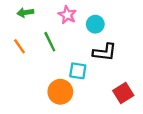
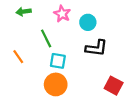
orange line: (20, 46) -> (18, 57), moved
cyan square: (78, 71) -> (58, 61), moved
red square: (123, 93) -> (114, 86), turned -30

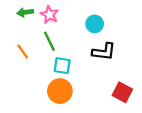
pink star: (62, 14) -> (49, 15), moved
orange line: (18, 57) -> (23, 52), moved

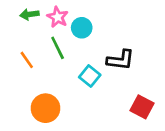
cyan circle: (95, 24) -> (82, 28), moved
cyan square: (62, 66) -> (90, 76), moved, turned 30
orange circle: (60, 91) -> (46, 108), moved

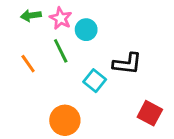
orange circle: (46, 108) -> (65, 120), moved

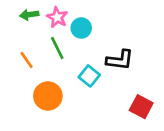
orange circle: (65, 120) -> (48, 96), moved

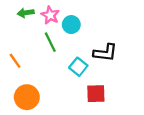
orange line: (27, 60) -> (15, 61), moved
orange circle: (48, 96) -> (27, 97), moved
red square: (141, 107) -> (96, 94), moved, turned -30

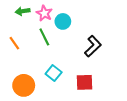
black L-shape: (105, 53) -> (93, 46), turned -50
orange line: (15, 61) -> (14, 43), moved
cyan square: (78, 67) -> (54, 73), moved

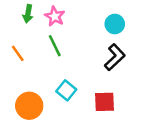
green arrow: (23, 11) -> (28, 14), turned -72
cyan circle: (63, 21) -> (115, 24), moved

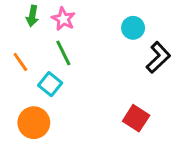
black L-shape: (115, 57) -> (158, 57), moved
cyan square: (66, 90) -> (50, 84), moved
red square: (105, 102) -> (136, 118), moved, turned 35

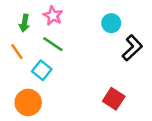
green arrow: (32, 16) -> (24, 23), moved
green line: (63, 53) -> (53, 44), turned -30

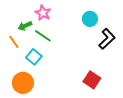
green arrow: (24, 23) -> (25, 26), moved, turned 56

